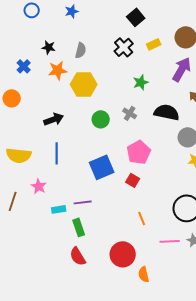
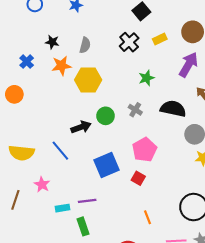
black arrow: (54, 119) -> (81, 127), moved
blue line: (57, 153) -> (60, 151), turned -40

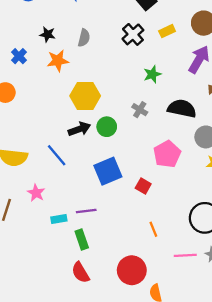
yellow hexagon: (88, 80) -> (85, 96), moved
green circle: (106, 116) -> (107, 127), moved
pink pentagon: (144, 150) -> (167, 154), moved

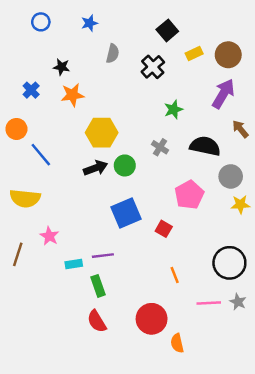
yellow rectangle: (167, 31) -> (194, 54), moved
gray semicircle: (84, 38) -> (113, 54), moved
blue line: (57, 155) -> (41, 155), moved

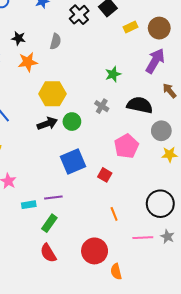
gray semicircle: (113, 54) -> (55, 41), moved
black cross: (153, 67) -> (79, 15), moved
green rectangle: (98, 286) -> (49, 223), turned 54

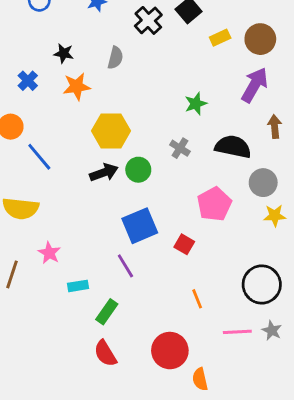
brown arrow: (170, 91) -> (275, 127), turned 35
purple line: (53, 198) -> (125, 266), moved, turned 66

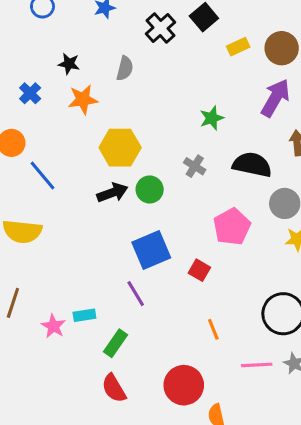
pink star: (49, 253) -> (53, 326), moved

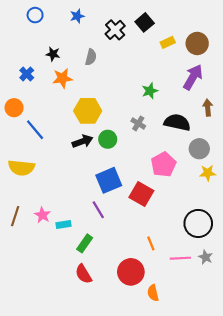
red square: (199, 270) -> (141, 194), size x1.6
pink star: (53, 326) -> (42, 215), moved
orange line: (213, 329) -> (151, 243), moved

